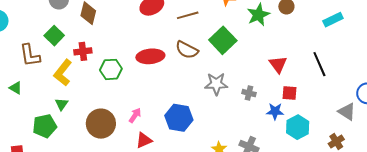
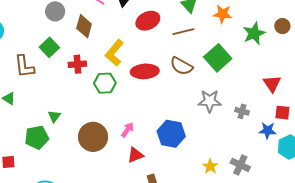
yellow L-shape: (63, 73) -> (114, 53), moved

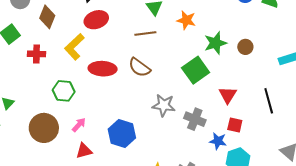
red ellipse: (148, 21) -> (96, 20), moved
brown circle: (282, 26) -> (245, 47), moved
green square: (218, 58) -> (196, 70), moved
green hexagon: (105, 83) -> (64, 91), moved
gray cross: (242, 111) -> (195, 119), size x1.5

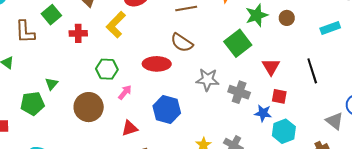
red ellipse: (103, 69) -> (157, 64), moved
pink arrow: (79, 125) -> (125, 92), moved

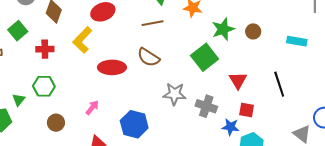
cyan rectangle: (330, 28) -> (297, 41), turned 30
red ellipse: (157, 64) -> (112, 67), moved
green hexagon: (107, 69) -> (44, 86), moved
brown circle: (89, 107) -> (56, 123), size x0.6

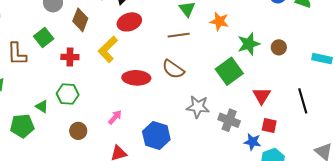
green triangle: (19, 100) -> (42, 107), turned -40

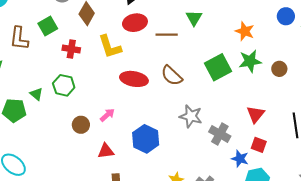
orange star: (219, 21) -> (245, 31), moved
brown line: (179, 35) -> (167, 35), moved
yellow L-shape: (108, 49) -> (110, 47), turned -72
green square: (229, 71) -> (218, 67), moved
brown circle: (78, 131) -> (81, 125), moved

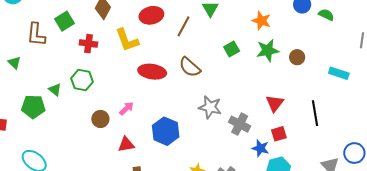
brown line: (167, 35) -> (184, 26), turned -60
green square: (218, 67) -> (232, 49), moved, size x0.6
red square: (259, 145) -> (279, 134), turned -35

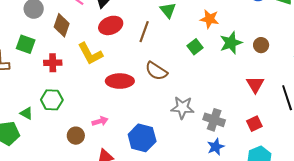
green square: (64, 21) -> (26, 44), turned -30
orange star: (261, 21) -> (210, 19), moved
red triangle: (275, 103) -> (255, 84), moved
pink arrow: (127, 108) -> (100, 121), turned 35
blue star: (260, 148) -> (216, 147), moved, turned -30

